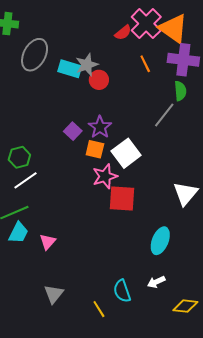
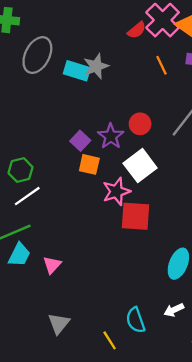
red circle: (99, 80) -> (140, 124), moved
orange square: (95, 149) -> (89, 164), moved

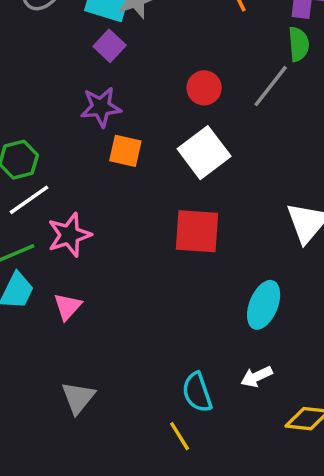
purple star: (111, 136) -> (101, 107), moved, turned 30
purple square: (80, 141) -> (110, 46), moved
pink star: (116, 192) -> (69, 235), moved
yellow line: (110, 340) -> (180, 436), moved

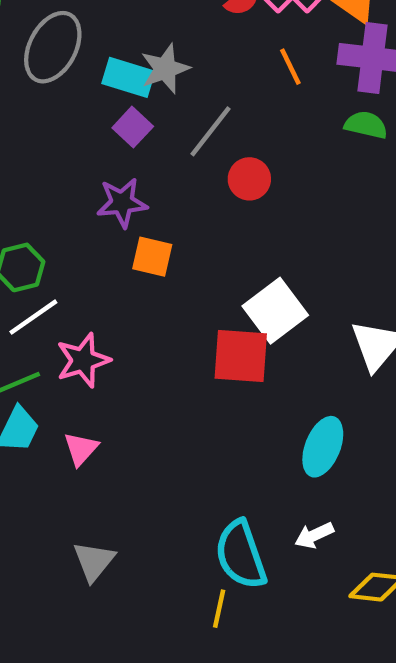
green semicircle: (299, 44) -> (366, 125), turned -72
gray line: (271, 86) -> (210, 131), moved
white square: (204, 153) -> (275, 311), moved
cyan semicircle: (197, 392) -> (241, 555), size x1.4
yellow line: (180, 436) -> (219, 609), turned 44

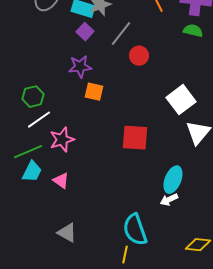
white square: (275, 311) -> (181, 100), moved
pink triangle: (81, 449) -> (61, 181), turned -36
white arrow: (314, 535) -> (169, 200), moved
gray triangle: (94, 561) -> (67, 233), turned -40

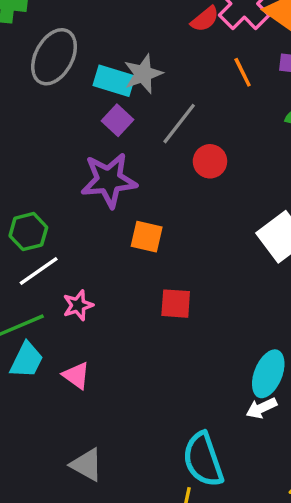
purple star: (80, 67) -> (109, 180), size x1.4
orange square: (94, 92) -> (147, 237), moved
red square: (135, 138) -> (176, 304), moved, size x0.7
pink star: (62, 140) -> (78, 305), size x0.7

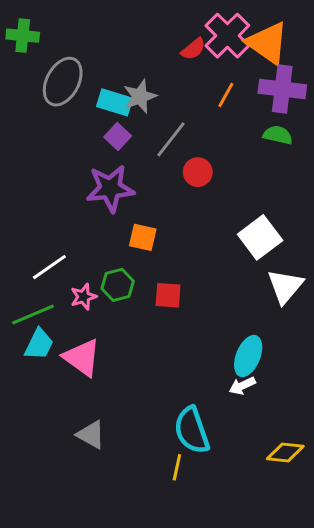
orange line: (243, 72) -> (226, 95), turned 55
green hexagon: (28, 232) -> (118, 285), moved
pink triangle: (76, 376) -> (82, 358), size x1.6

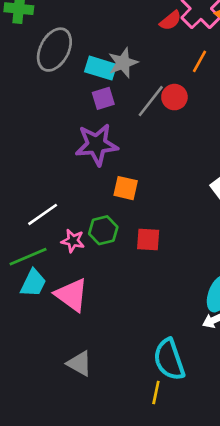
purple square: (118, 136) -> (103, 98), turned 30
red circle: (198, 172) -> (174, 97), moved
pink star: (83, 297) -> (73, 241), turned 30

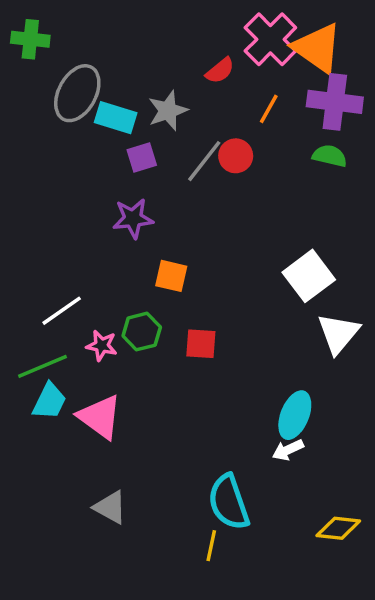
red semicircle: (170, 21) -> (220, 71), moved
cyan rectangle: (101, 68) -> (116, 118), moved
purple star: (97, 145) -> (133, 218), size x0.7

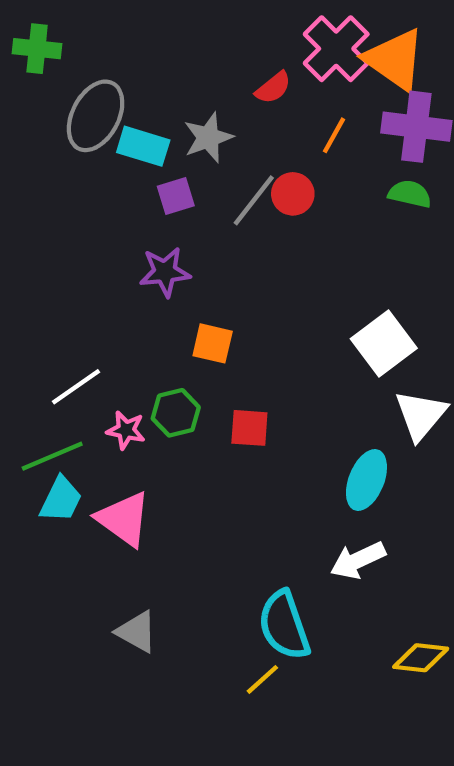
cyan ellipse: (295, 415) -> (366, 480), moved
white arrow: (288, 450) -> (358, 560), size x1.4
yellow line: (211, 546) -> (262, 679), turned 36

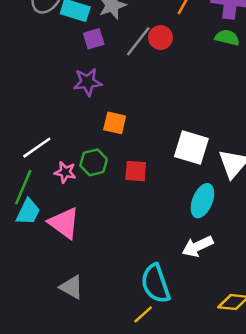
white square: (384, 343) -> (191, 148), moved, turned -36
green line: (52, 456) -> (23, 187), turned -44

